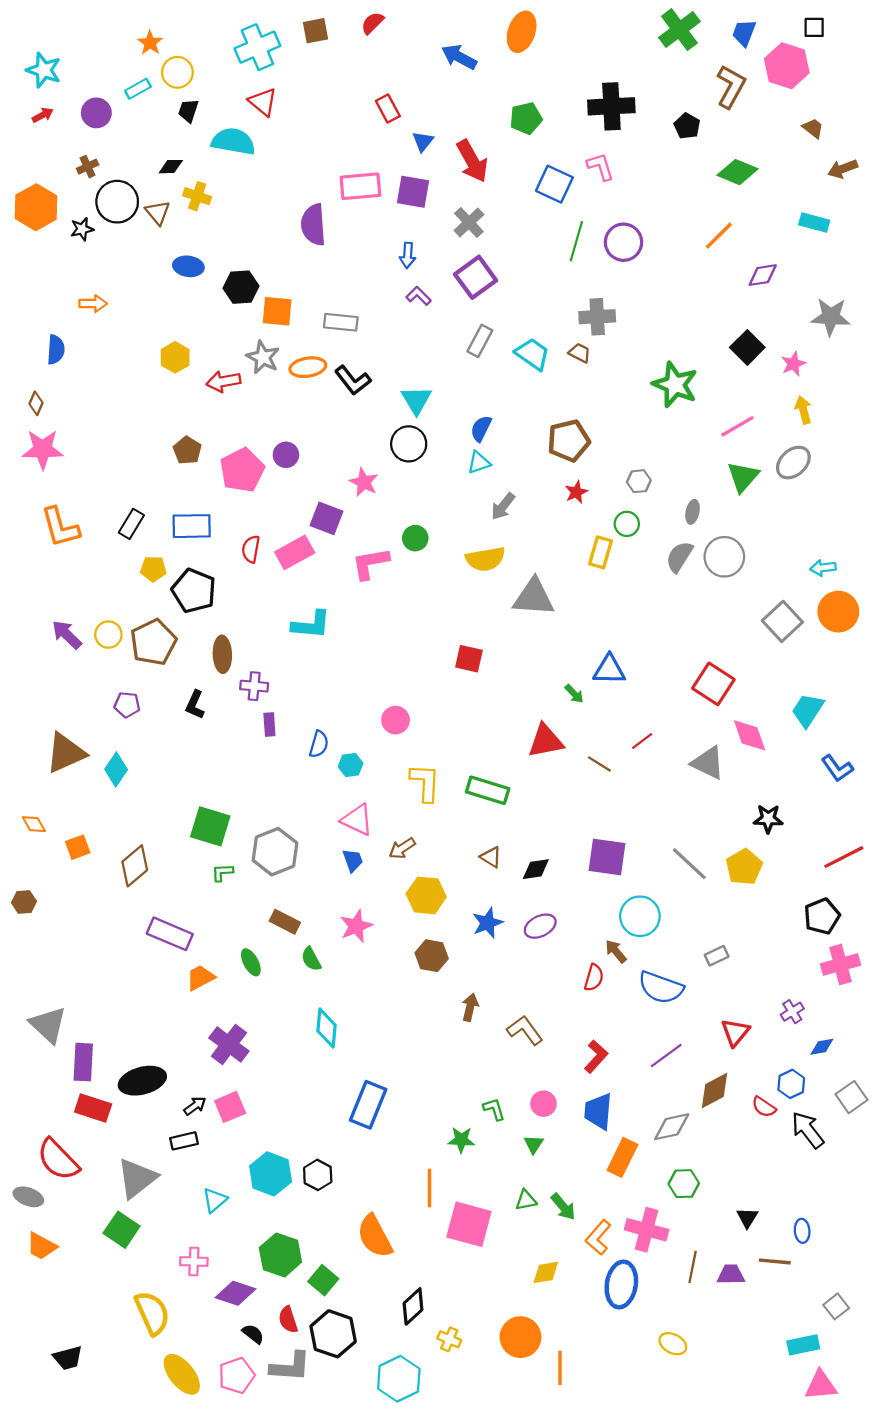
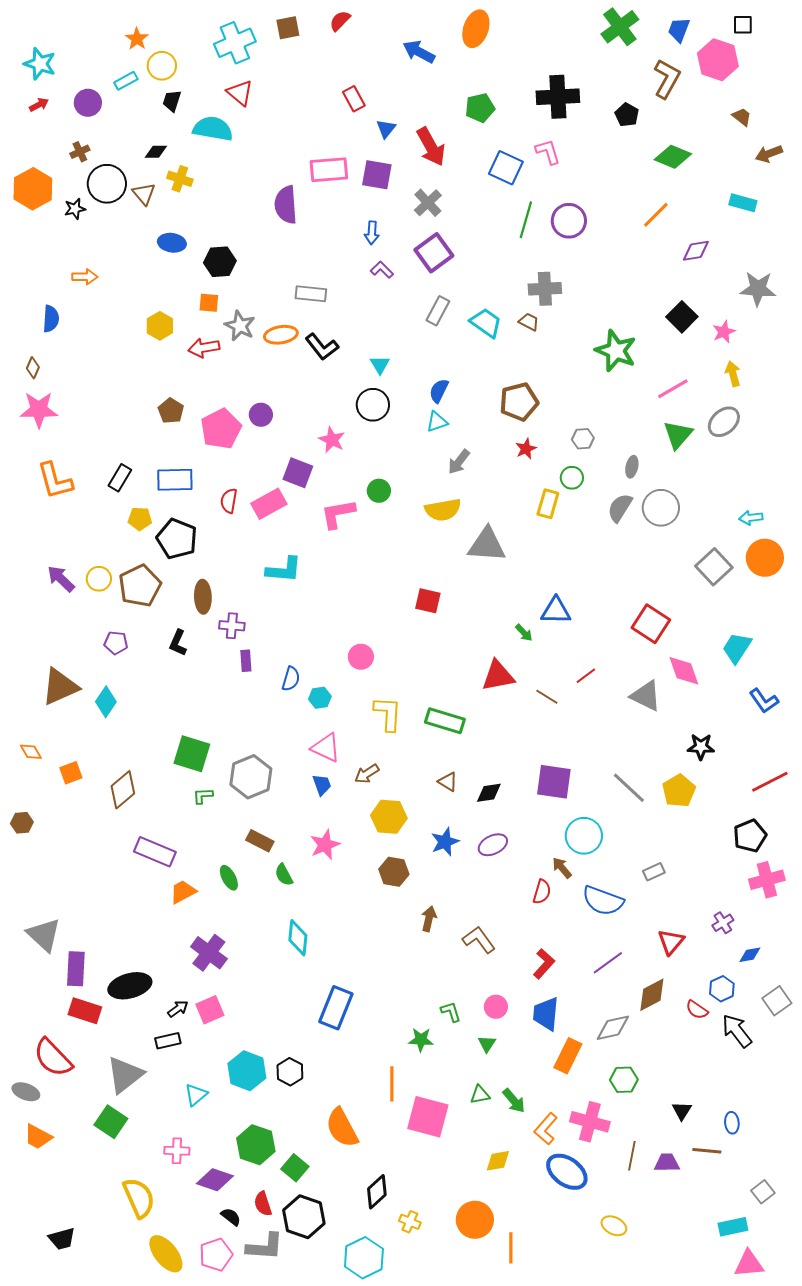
orange square: (277, 311) -> (209, 303), moved, size x0.7
cyan triangle: (416, 400) -> (380, 365), size x0.7
blue ellipse: (621, 1285) -> (567, 1172), turned -63

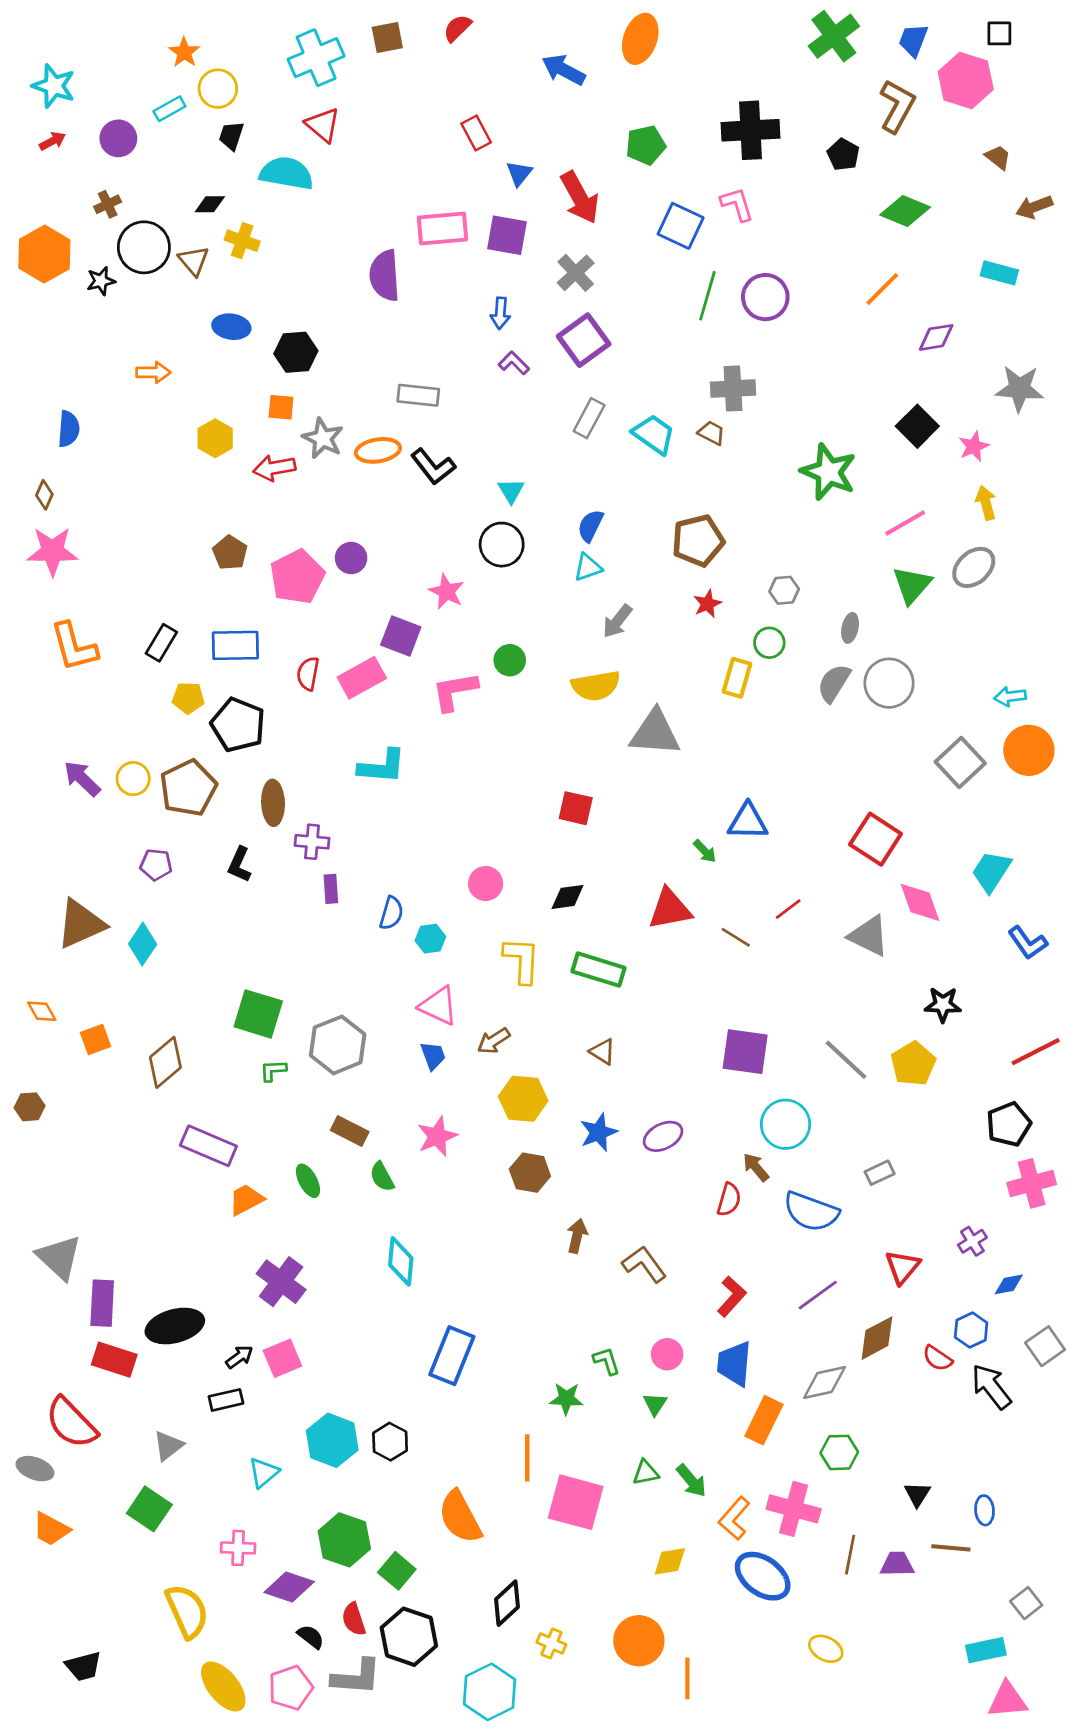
orange arrow: (85, 277) -> (153, 372), moved
black diamond: (489, 793) -> (568, 897), moved
gray triangle: (125, 1075) -> (168, 1446), size x0.6

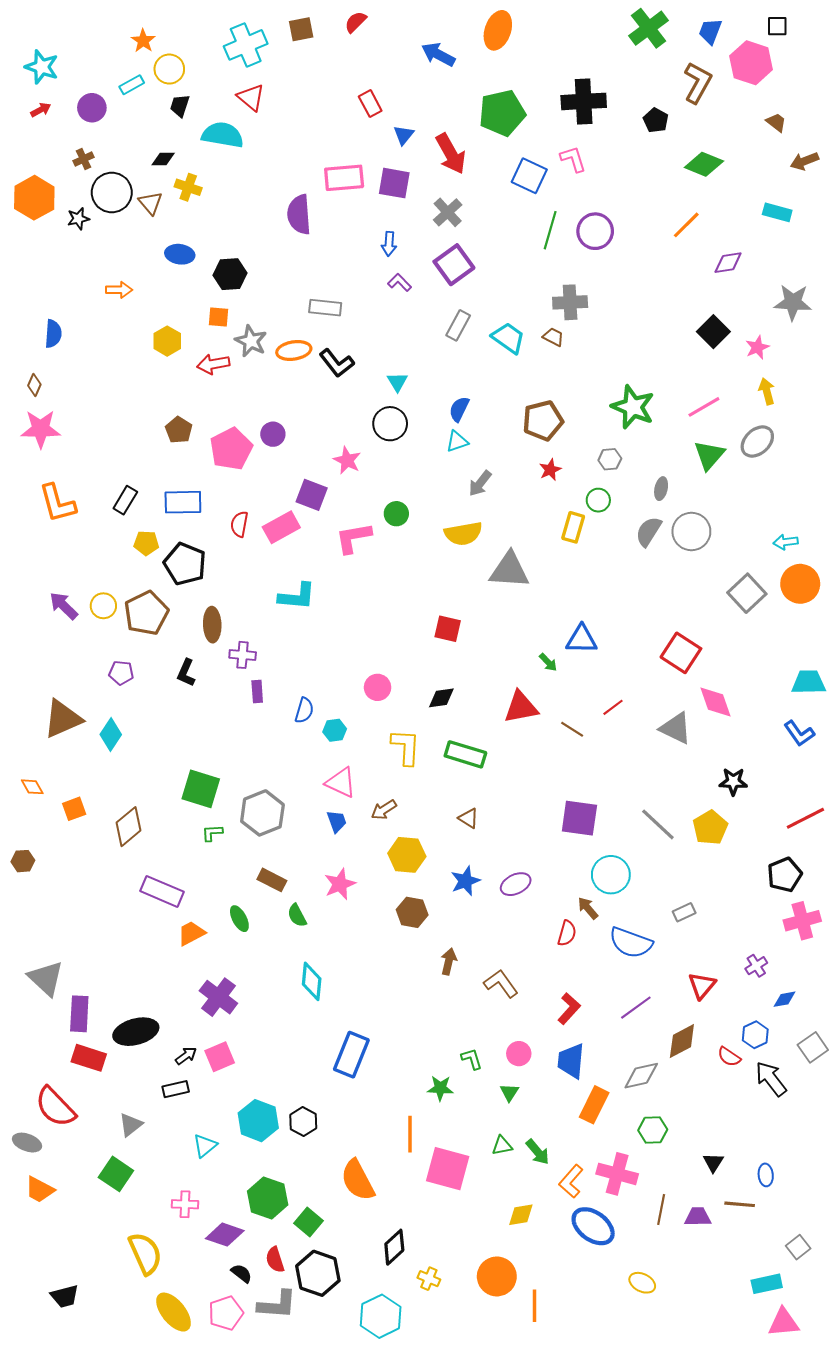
green pentagon: (646, 145) -> (502, 113), size x1.5
green star: (829, 472) -> (633, 407), moved
cyan trapezoid: (991, 871) -> (809, 682), moved, turned 56

